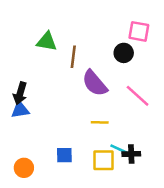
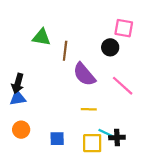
orange circle: (24, 168) -> (21, 130), moved

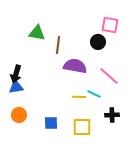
purple semicircle: (84, 74) -> (75, 66), turned 140
cyan line: (106, 133) -> (94, 94), moved
black cross: (117, 138) -> (112, 115), moved

